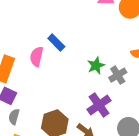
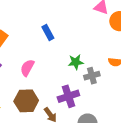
pink semicircle: (37, 57) -> (27, 68), moved

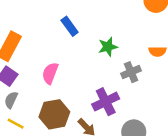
green star: (76, 62) -> (108, 47), moved

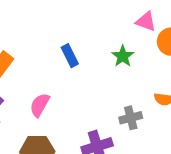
green star: (108, 47) -> (123, 56), moved, turned -30

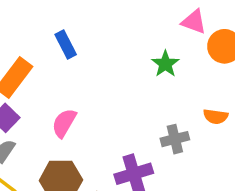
blue rectangle: (70, 56) -> (66, 45), moved

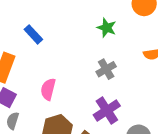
gray cross: (175, 139) -> (106, 69), moved

